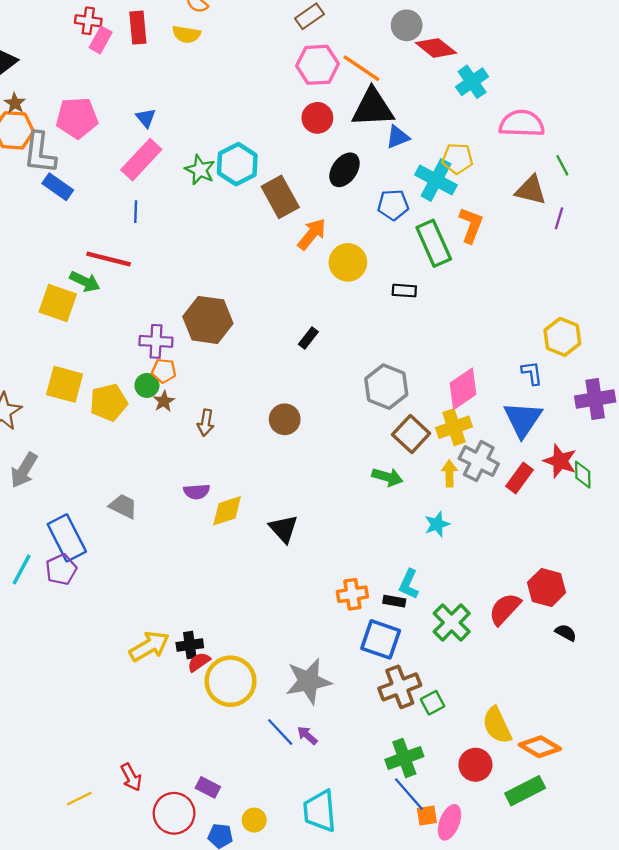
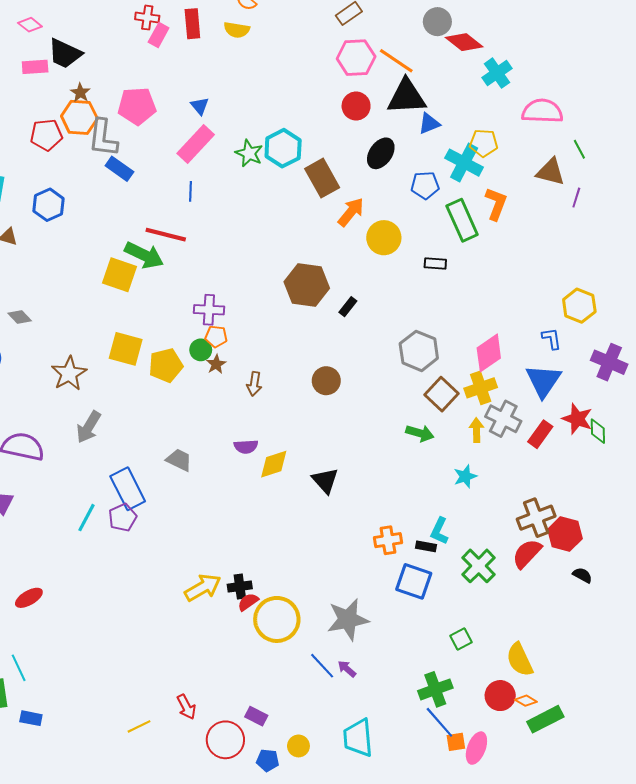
green arrow: (85, 282) -> (144, 255), size x1.4
brown hexagon: (208, 320) -> (307, 285), moved
purple cross: (595, 399) -> (609, 362), turned 32
brown cross: (400, 687) -> (536, 518), moved
orange diamond: (540, 747) -> (526, 701), moved, size x0.6

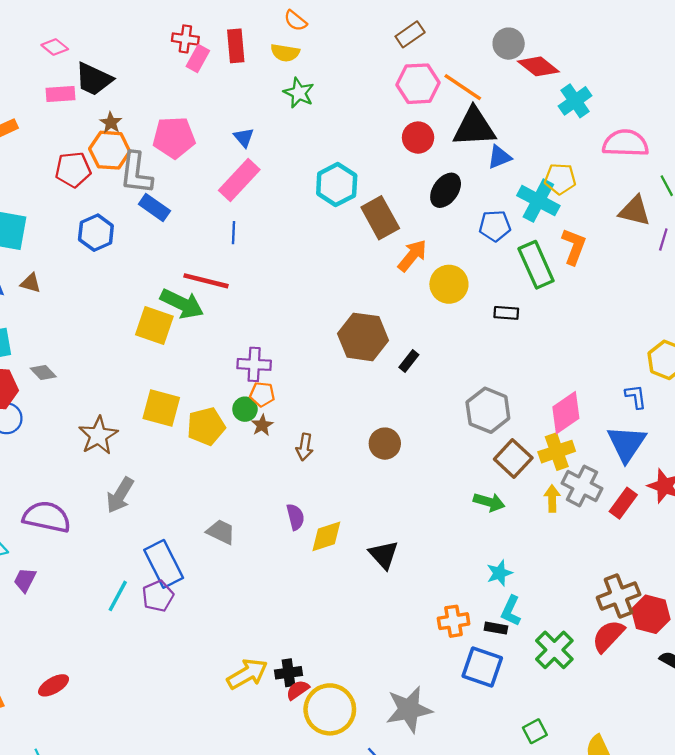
green star: (249, 153) -> (299, 93), moved
blue hexagon: (48, 205) -> (96, 233), moved
purple semicircle: (246, 447) -> (295, 517), turned -100
cyan star: (465, 476) -> (499, 573), moved

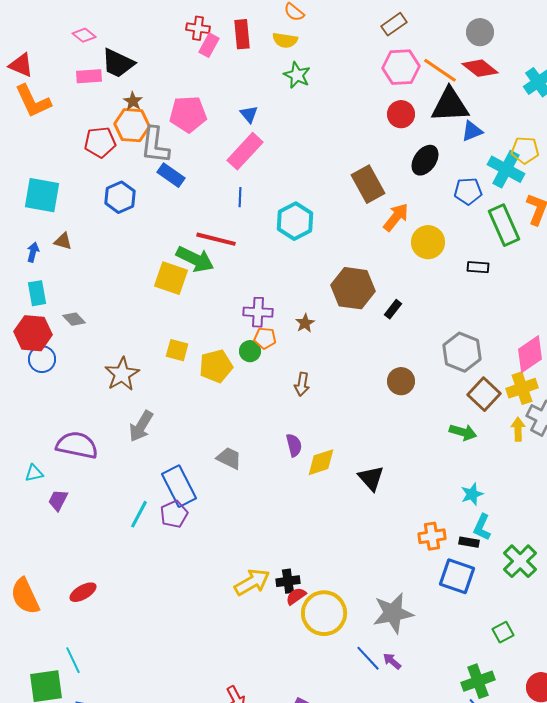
red diamond: (538, 66) -> (480, 68), moved
cyan hexagon: (337, 185) -> (295, 221), moved
yellow square: (161, 408) -> (177, 350), size x0.7
brown star: (262, 425) -> (305, 323), moved
brown circle: (385, 444) -> (401, 381), moved

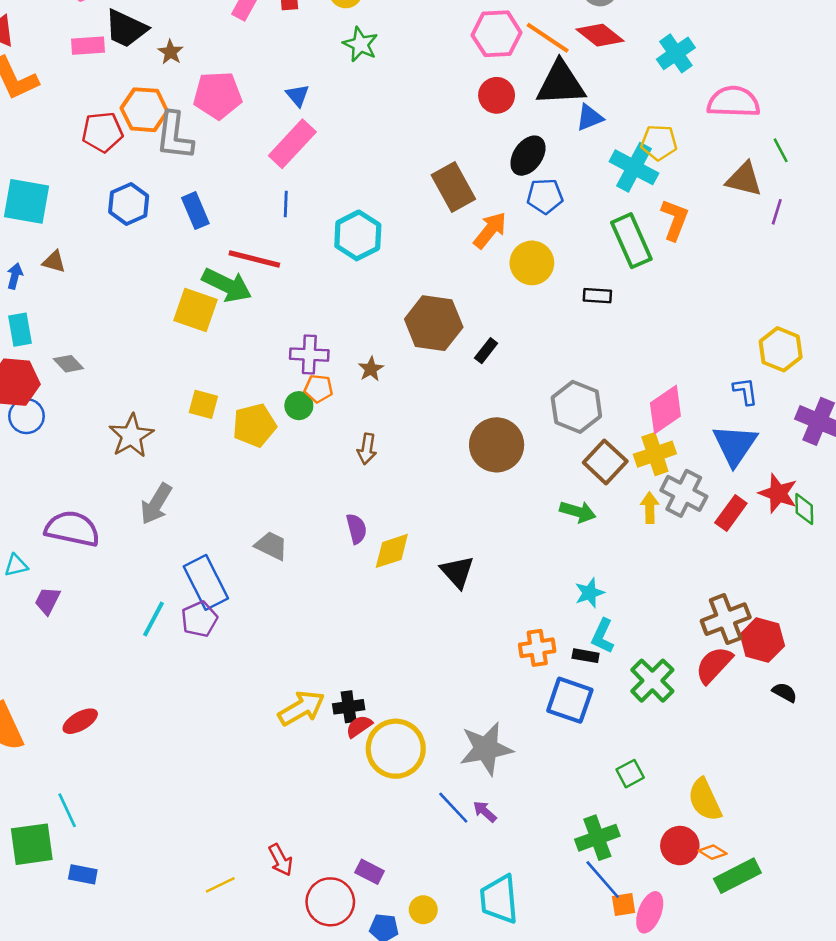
brown star: (133, 101) -> (171, 52), moved
blue rectangle: (171, 175) -> (195, 211), moved, turned 32
blue pentagon: (468, 191) -> (545, 196), moved
brown circle: (401, 381) -> (497, 445), size x1.5

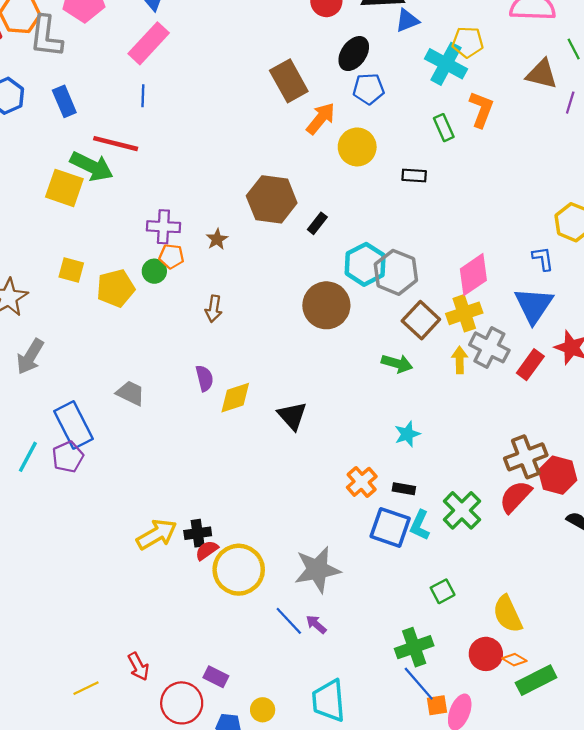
cyan hexagon: (358, 235) -> (365, 264), moved
green rectangle: (631, 241) -> (444, 128), size x0.6
cyan L-shape: (603, 636) -> (420, 525), moved
orange cross: (537, 648) -> (362, 482), turned -32

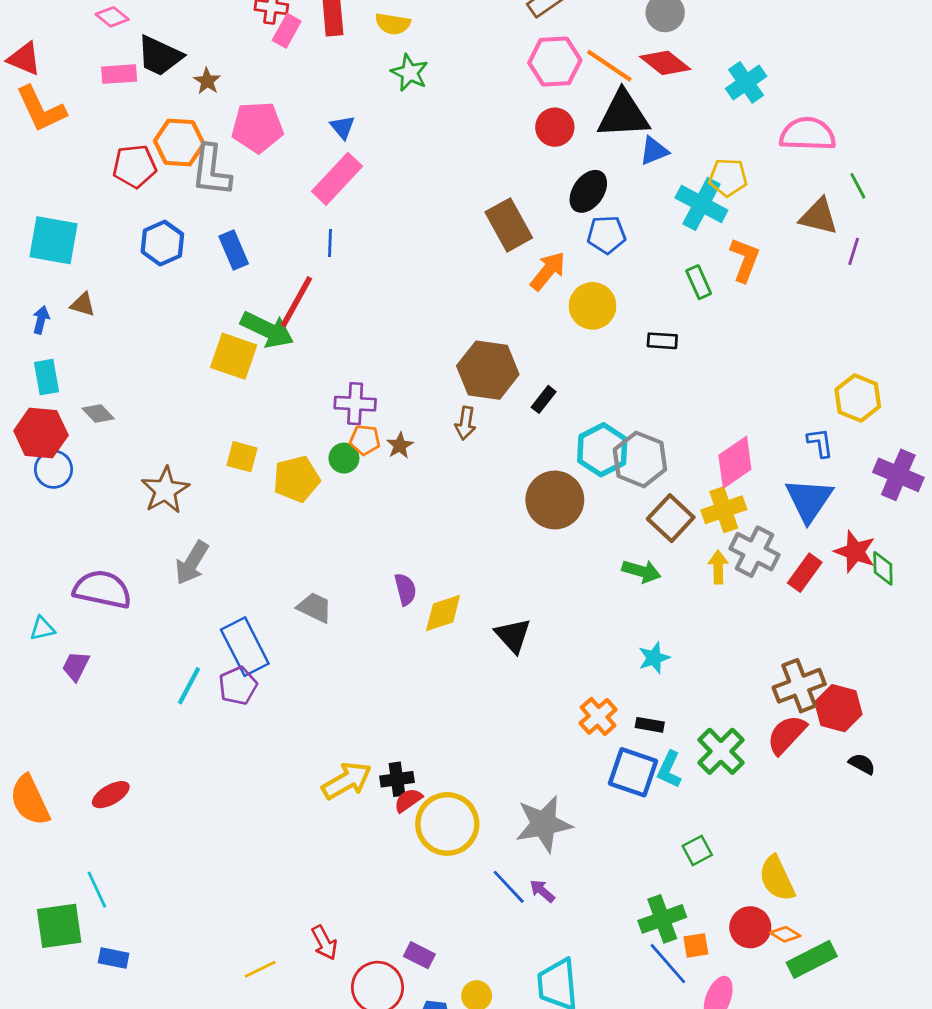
red line: (116, 144) -> (296, 302), turned -75
brown star: (217, 239) -> (400, 446), moved
brown arrow: (214, 309) -> (465, 423), moved
orange square: (437, 705) -> (696, 945), moved

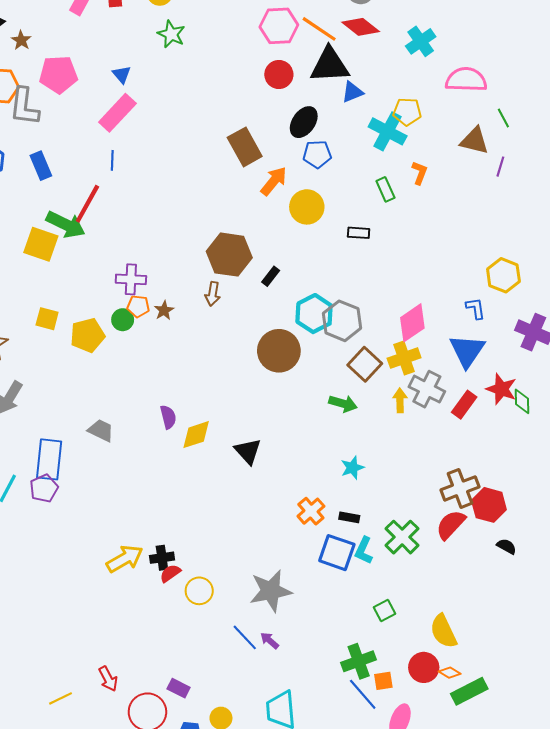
orange L-shape: (745, 260) -> (420, 173), size x0.7
blue rectangle: (245, 647) -> (49, 459), turned 33
yellow circle: (447, 824) -> (199, 591), size x0.6

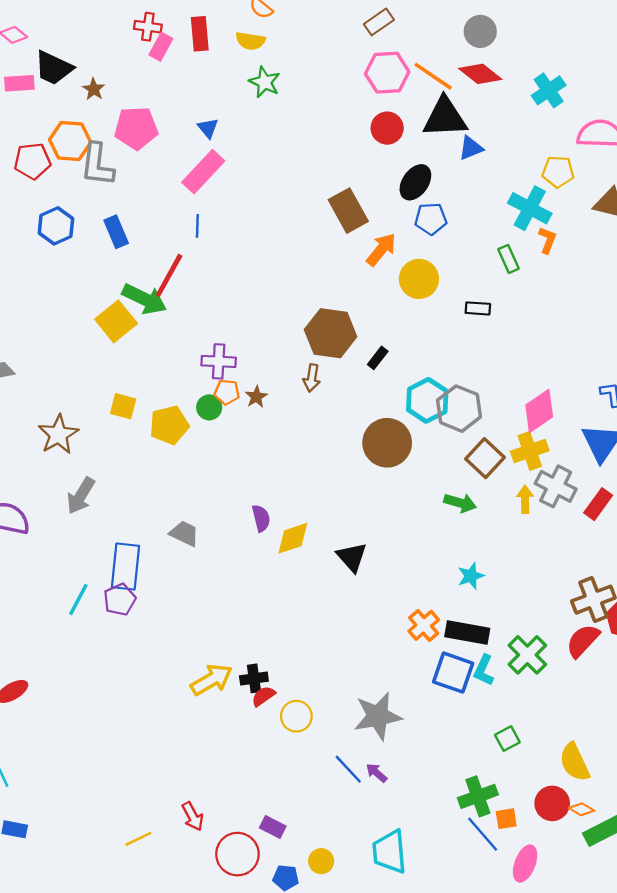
yellow pentagon: (407, 112) -> (558, 172), moved
cyan cross: (388, 131) -> (530, 208), moved
yellow square: (41, 244) -> (116, 321), turned 32
black rectangle: (349, 517) -> (467, 633), size x1.8

